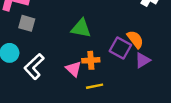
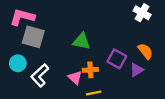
gray square: (27, 23) -> (33, 37), size x1.5
orange semicircle: (135, 39) -> (145, 51), moved

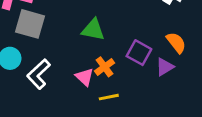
orange cross: (90, 70) -> (105, 67), turned -32

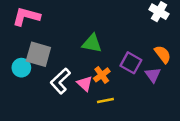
gray square: (30, 24) -> (38, 54), moved
purple triangle: (165, 67) -> (153, 75), turned -35
white L-shape: (39, 74) -> (60, 81), moved

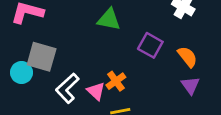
green triangle: (92, 43) -> (109, 20), moved
purple square: (131, 63) -> (150, 45), moved
purple triangle: (153, 75) -> (190, 85), moved

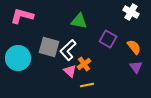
gray square: (42, 57) -> (49, 47), moved
cyan circle: (21, 72) -> (18, 58), size x1.6
white L-shape: (67, 88) -> (68, 50), moved

